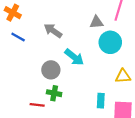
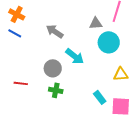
blue line: (18, 37) -> (15, 33), moved
cyan rectangle: (101, 101) -> (100, 97), turned -40
red line: (37, 105) -> (21, 83), moved

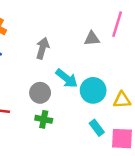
gray arrow: (55, 31) -> (42, 48), turned 72
cyan circle: (109, 42) -> (93, 90), moved

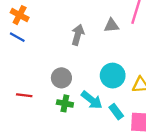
gray arrow: (42, 48) -> (78, 35), moved
cyan arrow: (67, 78) -> (92, 100), moved

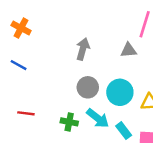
gray triangle: (111, 25) -> (129, 50), moved
blue line: (17, 37) -> (19, 65), moved
gray circle: (61, 78) -> (88, 87), moved

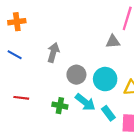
orange cross: (21, 28) -> (17, 22), turned -35
gray arrow: (83, 49) -> (53, 53), moved

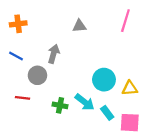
gray triangle: (113, 42) -> (79, 26), moved
gray circle: (76, 75) -> (37, 75), moved

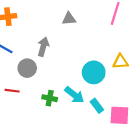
yellow triangle: (130, 88) -> (120, 62), moved

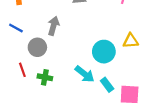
red line: (12, 91) -> (22, 70), turned 64
green cross: (50, 98) -> (45, 77), moved

